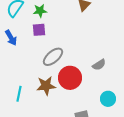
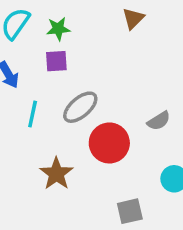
brown star: (46, 86) -> (56, 174), moved, turned -30
cyan line: (19, 94) -> (33, 114), moved

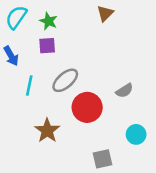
green star: (58, 29) -> (48, 21), turned 30

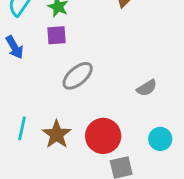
cyan line: (29, 85) -> (22, 128), moved
red circle: (87, 107) -> (103, 136), moved

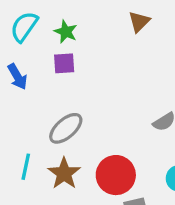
gray ellipse: (78, 76) -> (66, 128), moved

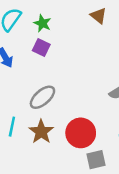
brown triangle: (139, 22) -> (99, 16), turned -36
purple square: (64, 63) -> (41, 48), turned 30

